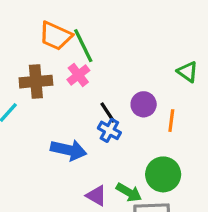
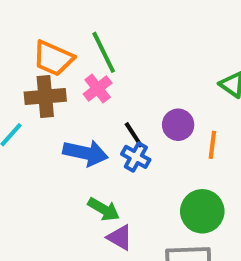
orange trapezoid: (56, 36) -> (53, 58), moved
blue arrow: (69, 150) -> (85, 153), moved
green arrow: (129, 192) -> (104, 209), moved

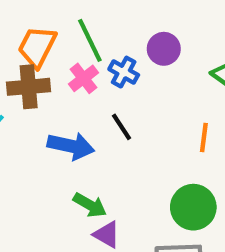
orange trapezoid: (53, 58) -> (37, 47), turned 93
purple circle: (178, 125) -> (164, 49), moved
blue cross: (136, 157) -> (124, 72), moved

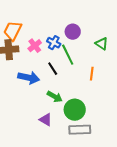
green line: (90, 40) -> (68, 55), moved
green arrow: (90, 205) -> (55, 97), moved
green circle: (193, 207) -> (75, 110), moved

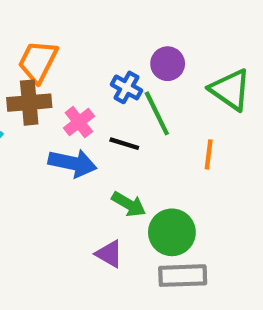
green triangle: (102, 44) -> (230, 90), size x1.5
pink cross: (35, 46) -> (79, 122), moved
black line: (53, 69) -> (124, 144), turned -40

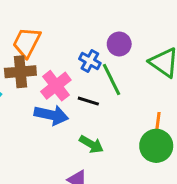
pink cross: (79, 122) -> (56, 86), size x1.4
orange line: (209, 154) -> (158, 123), moved
green circle: (172, 232) -> (156, 146), moved

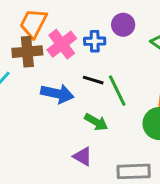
blue cross: (90, 61) -> (95, 41), turned -30
green line: (111, 79) -> (117, 91), moved
pink cross: (56, 86) -> (62, 44), moved

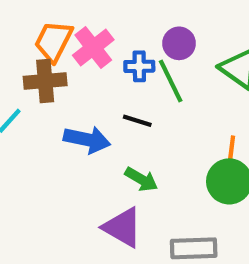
pink cross: (62, 44) -> (93, 48), moved
green line: (117, 91) -> (171, 81), moved
purple triangle: (83, 156) -> (123, 227), size x1.5

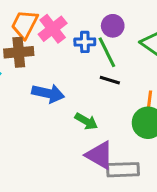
black line: (137, 121) -> (110, 80), moved
purple triangle: (123, 227) -> (100, 155), moved

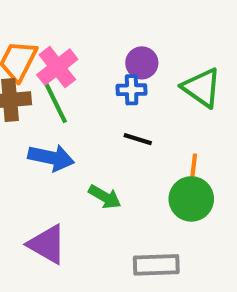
blue cross: (85, 42) -> (132, 90), moved
green line: (107, 52) -> (55, 102), moved
purple triangle: (100, 155) -> (47, 244), moved

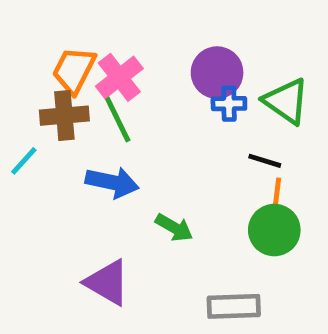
purple circle: (142, 63) -> (217, 73), size x1.4
blue cross: (132, 90) -> (229, 104), moved
black line: (138, 139) -> (265, 161), moved

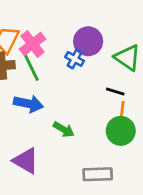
blue cross: (229, 104) -> (75, 59), moved, turned 30

